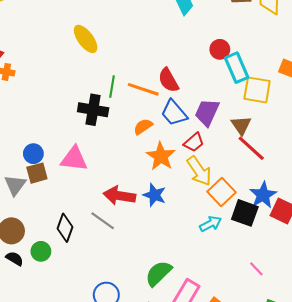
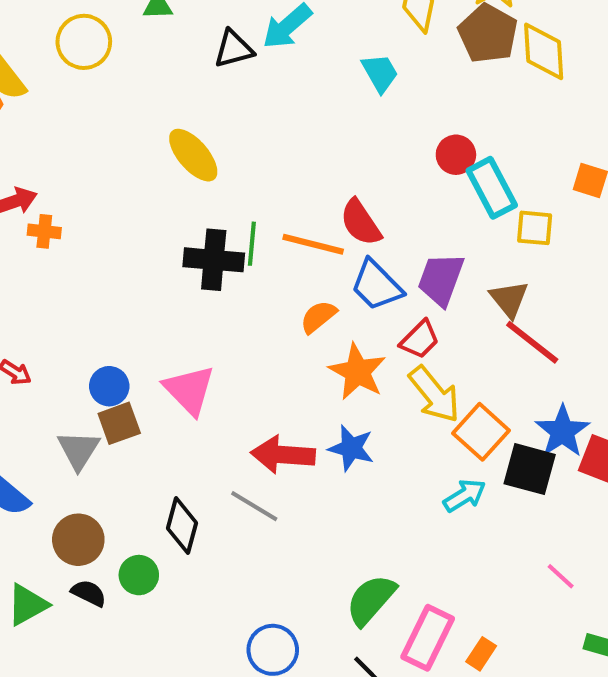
yellow square: (257, 90) -> (535, 228), size x0.7
black cross: (93, 110) -> (214, 260), moved
pink triangle: (74, 159) -> (189, 390), turned 44

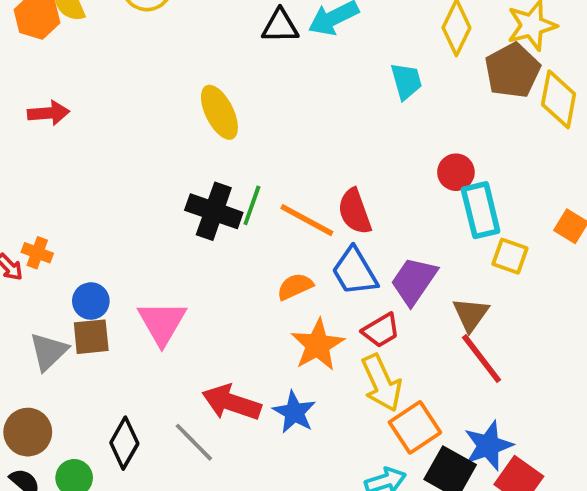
orange cross: (44, 231) -> (37, 253), moved

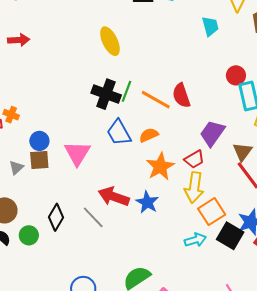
blue trapezoid: (355, 271) -> (119, 133), moved
gray triangle: (49, 351) -> (16, 168), size x0.7
yellow arrow: (382, 383) -> (194, 187), turned 32

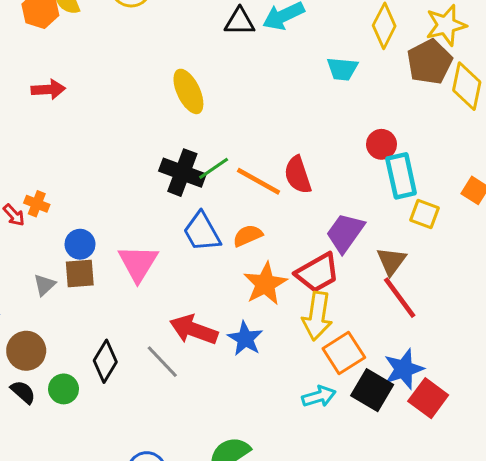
cyan trapezoid: (210, 26) -> (342, 69), turned 110
green line: (126, 91) -> (214, 168), turned 35
red trapezoid: (194, 159) -> (317, 273), size x1.4

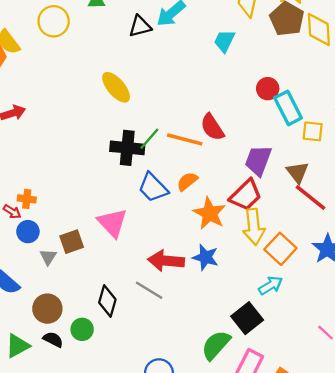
cyan trapezoid: (342, 69) -> (224, 41), turned 125
blue circle: (80, 244) -> (28, 232), moved
black square: (372, 390) -> (247, 318), moved, turned 36

